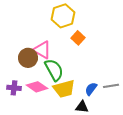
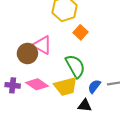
green semicircle: (54, 70) -> (75, 66), moved

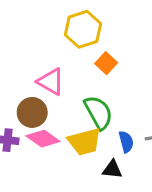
brown circle: (27, 54) -> (32, 112), moved
blue semicircle: (94, 86) -> (126, 142), turned 128

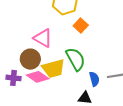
yellow trapezoid: (85, 142) -> (53, 68), moved

